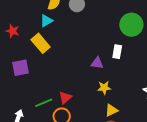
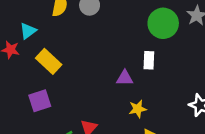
cyan triangle: (46, 21) -> (28, 31), moved
purple square: (21, 68) -> (40, 101), moved

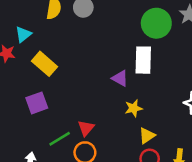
white rectangle: (149, 60) -> (143, 60), size x1.5
purple triangle: (125, 78) -> (120, 78), turned 30

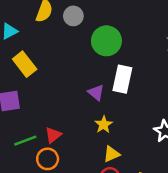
green circle: (156, 23) -> (106, 41), moved
yellow star: (134, 108) -> (104, 125), turned -30

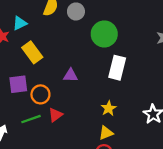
purple triangle: (96, 93) -> (71, 75), moved, turned -40
yellow star: (104, 125) -> (109, 108), moved
orange circle: (48, 159) -> (40, 94), moved

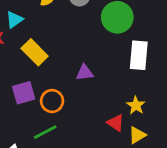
red triangle: (55, 115) -> (116, 123), moved, turned -40

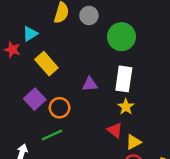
white rectangle: (139, 55) -> (124, 79), moved
purple square: (24, 93) -> (35, 99), turned -30
yellow star: (136, 105) -> (126, 107), moved

